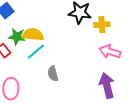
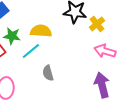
yellow cross: (102, 25) -> (97, 24), turned -35
yellow semicircle: (33, 35) -> (41, 31), moved

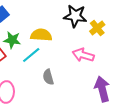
pink arrow: (105, 51) -> (83, 55), moved

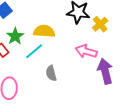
green star: (12, 40) -> (15, 36), turned 30
purple arrow: (102, 89) -> (105, 71), moved

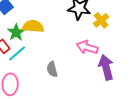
yellow semicircle: (44, 31) -> (33, 26), moved
cyan line: (34, 51) -> (17, 53), moved

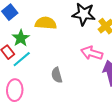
yellow semicircle: (33, 26) -> (46, 23), moved

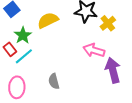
yellow semicircle: (46, 23) -> (48, 20), turned -30
gray semicircle: (57, 75) -> (54, 81), moved

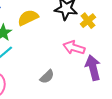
gray semicircle: (54, 81) -> (47, 77), moved, turned -119

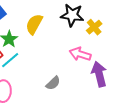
yellow semicircle: (28, 18) -> (34, 24), turned -35

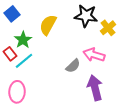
purple arrow: (99, 74) -> (95, 88), moved
gray semicircle: (53, 83) -> (73, 66), moved

